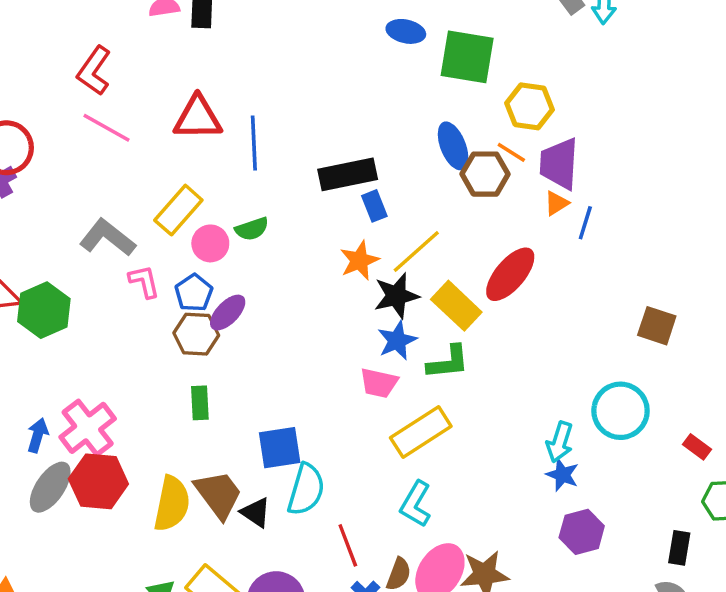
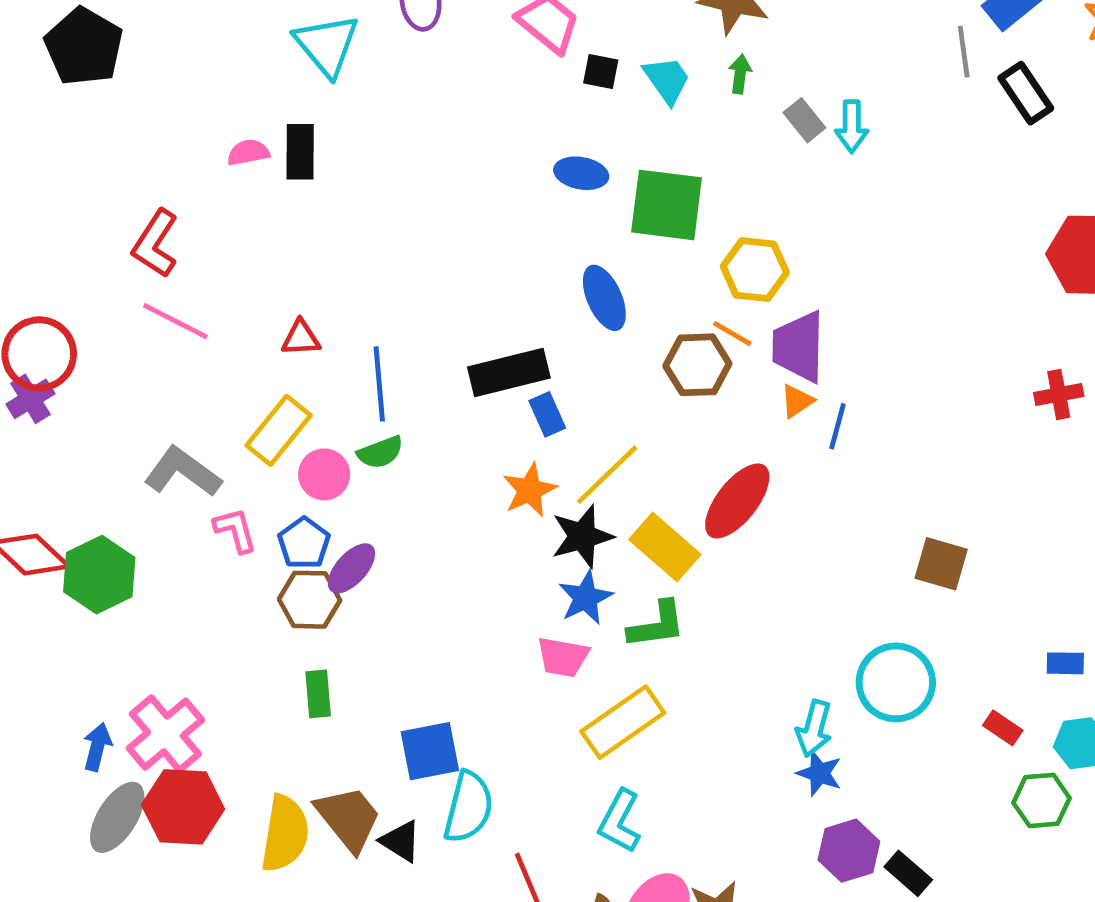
red triangle: (198, 118) -> (301, 338), moved, size x0.6
blue line: (254, 143) -> (379, 384), moved
blue ellipse: (453, 146) -> (604, 298), moved
black rectangle: (679, 548) -> (908, 873), moved, turned -56

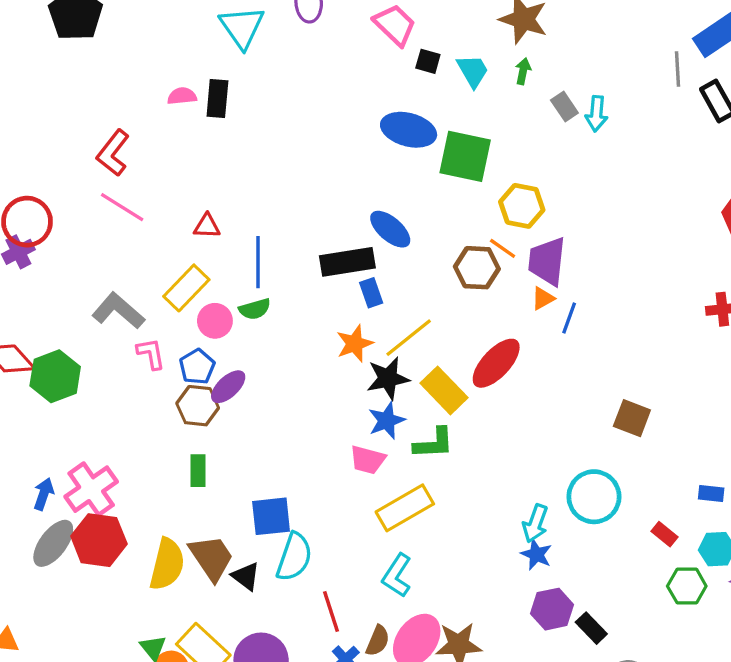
blue ellipse: (581, 173) -> (409, 130), size x1.5
blue ellipse: (604, 298) -> (390, 229), moved, turned -30

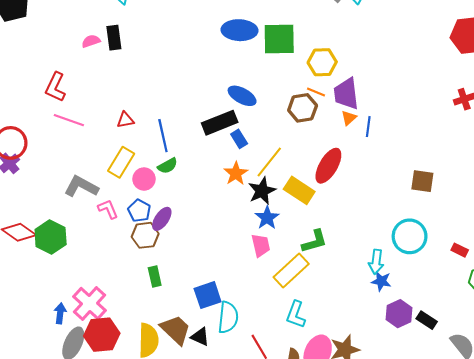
green L-shape: (434, 443) -> (314, 241), moved
pink trapezoid: (368, 460) -> (261, 245), turned -105

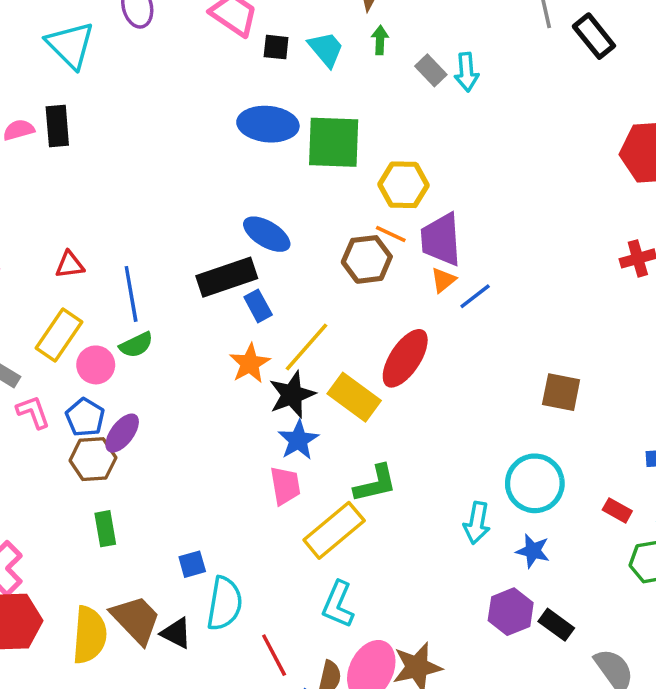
blue line: (368, 127) -> (475, 296), turned 42
blue star: (381, 281) -> (533, 551), moved
blue square: (208, 295) -> (192, 564), size x0.6

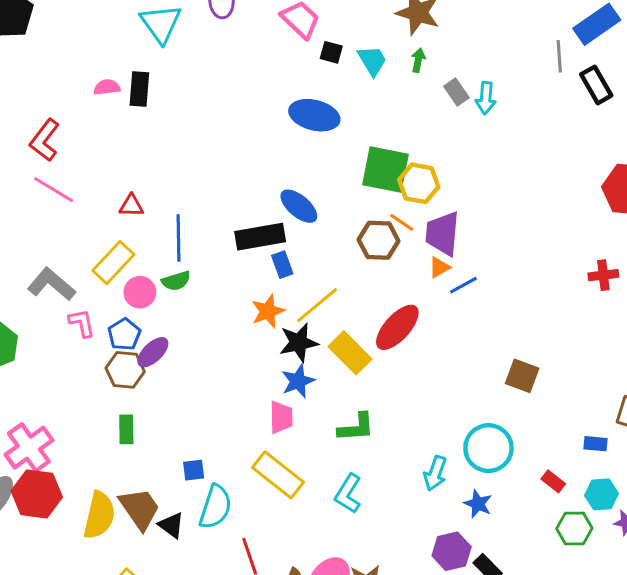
green square: (334, 142) -> (385, 170), moved
yellow rectangle: (334, 530) -> (278, 475), moved, turned 69
cyan L-shape: (338, 604) -> (348, 494), moved

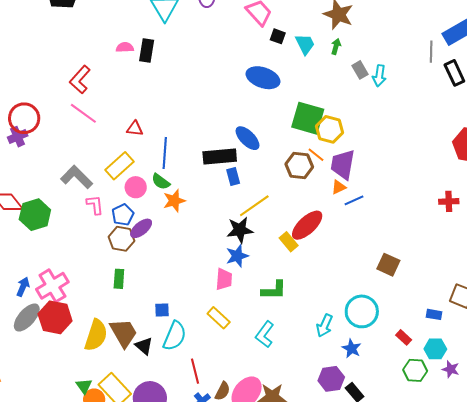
green semicircle: (176, 281) -> (161, 182), turned 48
orange star: (268, 311) -> (174, 201), moved
yellow rectangle: (350, 353) -> (289, 242), moved, size x0.7
yellow rectangle: (278, 475) -> (219, 318), size x0.7

